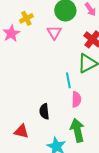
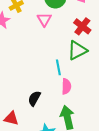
black semicircle: (44, 111) -> (34, 98), turned 35

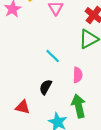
cyan line: (58, 67) -> (53, 56), moved, turned -35

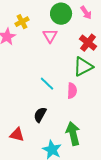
pink semicircle: (78, 75) -> (72, 91), moved

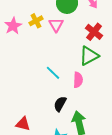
yellow cross: (22, 22) -> (36, 21), moved
black semicircle: (40, 115) -> (60, 104), moved

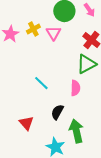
cyan line: (53, 73) -> (41, 83), moved
red triangle: (23, 124) -> (26, 123), moved, turned 35

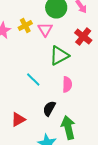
green triangle: (86, 64) -> (59, 55), moved
red triangle: (26, 123) -> (18, 119), turned 42

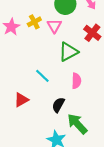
red triangle: (18, 119) -> (21, 100), moved
green arrow: (68, 127) -> (77, 124), turned -30

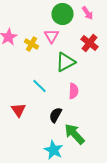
yellow cross: (34, 22) -> (32, 44), moved, turned -32
red triangle: (21, 100) -> (18, 110), turned -35

